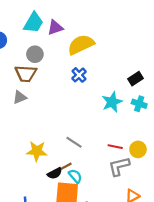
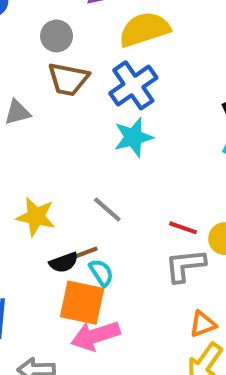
brown trapezoid: (26, 74) -> (68, 79), moved
blue cross: (79, 75) -> (133, 85), size x1.6
cyan star: (112, 102) -> (133, 137), moved

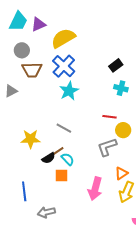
red line: (183, 228) -> (109, 117), moved
orange square: (82, 303) -> (61, 175), size x0.6
pink arrow: (95, 336) -> (95, 189), moved, turned -45

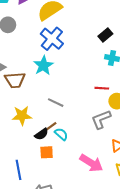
brown trapezoid: (32, 70) -> (15, 80), moved
cyan star: (69, 91) -> (43, 66), moved
orange square: (61, 175) -> (47, 152), moved
pink arrow: (95, 189) -> (91, 163), turned -70

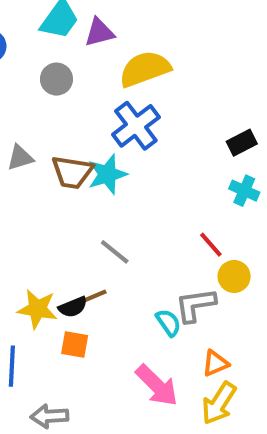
brown trapezoid: (15, 80) -> (72, 172), moved
red line: (102, 88) -> (211, 245), turned 32
yellow star: (22, 116) -> (37, 309), moved
cyan semicircle: (61, 134) -> (168, 323), moved

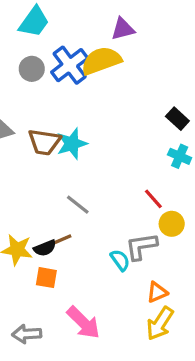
purple triangle: (99, 32) -> (123, 29), moved
blue cross: (136, 126) -> (70, 65), moved
black rectangle: (242, 143) -> (177, 119), turned 70
pink arrow: (157, 385) -> (83, 323), moved

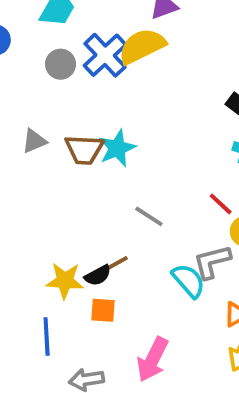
gray line: (78, 205) -> (149, 216), moved
cyan semicircle: (120, 260) -> (189, 281), size x1.4
pink arrow: (83, 323) -> (152, 359), turned 78

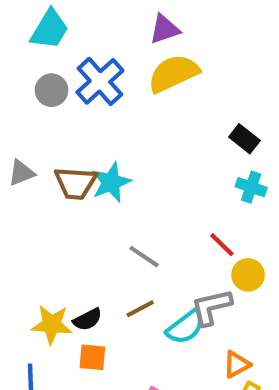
yellow semicircle: (142, 46) -> (173, 73), moved
brown line: (115, 264) -> (140, 309), moved
cyan semicircle: (189, 281) -> (186, 327), turned 93

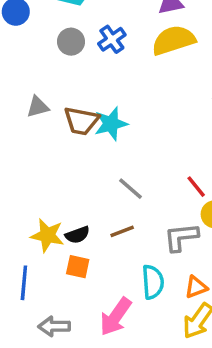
blue cross: (100, 81) -> (112, 39), size x0.7
cyan semicircle: (186, 327) -> (153, 282), moved, turned -64

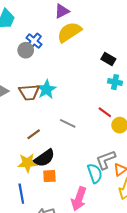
gray circle: (71, 42) -> (26, 50), moved
brown line: (122, 231) -> (34, 134), moved
black semicircle: (77, 235) -> (44, 158), size x1.5
gray L-shape: (181, 237) -> (106, 160), moved

